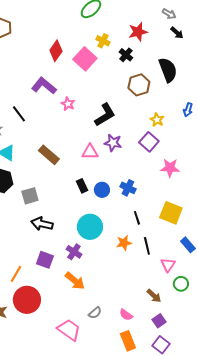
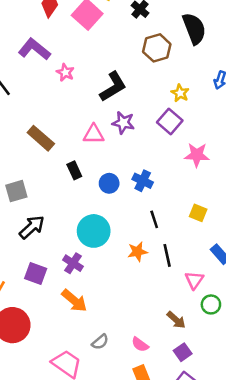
black rectangle: (82, 186) -> (74, 170), moved
yellow square: (171, 213) -> (198, 213), size x0.6
black arrow: (42, 224) -> (32, 227), turned 125

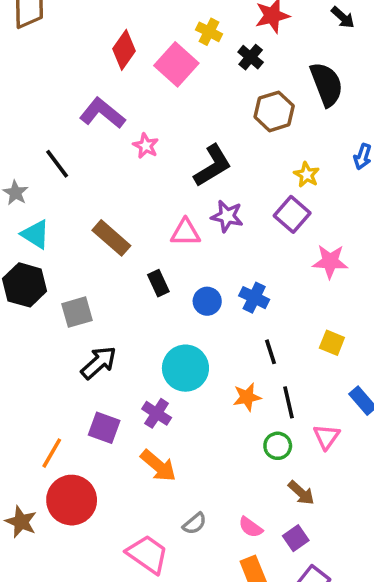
green circle: (211, 304) -> (278, 446), moved
purple square: (183, 352) -> (296, 538), moved

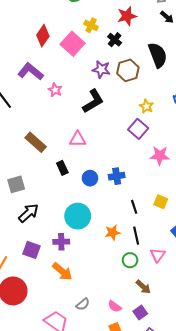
purple star: (227, 216) -> (101, 69), moved
blue cross: (254, 298) -> (117, 176), turned -35
black line: (270, 352) -> (134, 207), moved
purple cross: (157, 413) -> (61, 242), turned -35

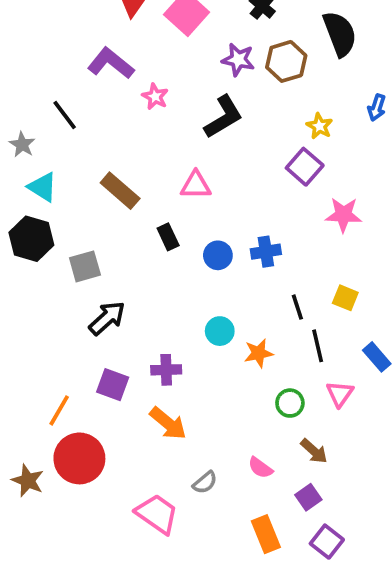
cyan circle: (78, 216) -> (220, 331), moved, size x0.6
black line: (136, 236) -> (318, 346), moved
pink semicircle: (115, 306) -> (260, 468), moved

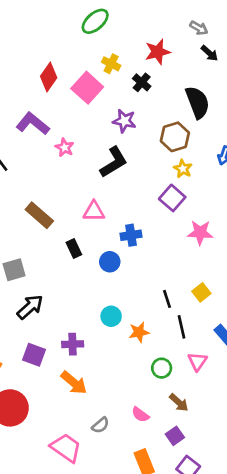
brown hexagon: (286, 61) -> (175, 137), moved
blue cross: (266, 252) -> (131, 235), moved
yellow square: (345, 298) -> (201, 292), turned 30

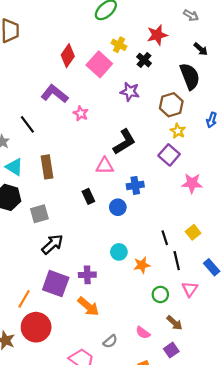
black arrow: (209, 53) -> (201, 49), moved
black L-shape: (114, 162) -> (124, 142), moved
brown rectangle: (39, 215) -> (47, 167), moved, turned 40
purple square: (34, 355) -> (56, 284), size x1.4

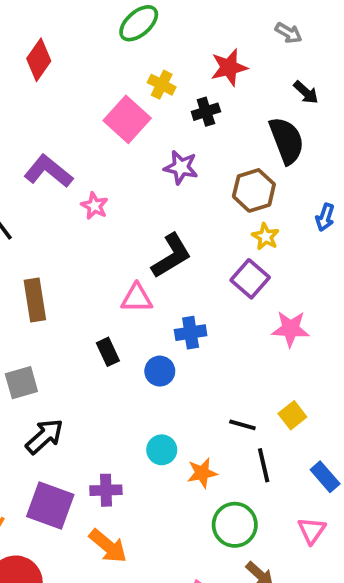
red diamond: (68, 56) -> (39, 60), moved
black cross: (144, 60) -> (206, 112), turned 32
black line: (165, 238) -> (242, 425), turned -56
pink triangle: (190, 289) -> (312, 531), moved
green circle: (160, 294) -> (235, 525), size x1.5

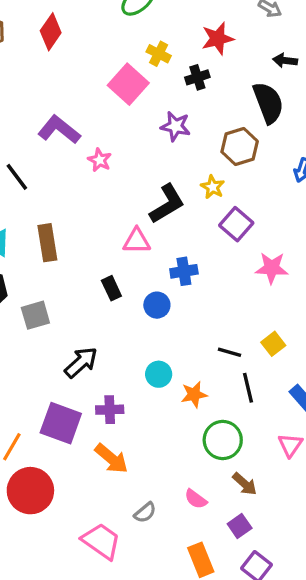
black arrow: (306, 92) -> (285, 60), turned 145
yellow star: (265, 237) -> (213, 187), moved
black arrow: (44, 436) -> (81, 362), moved

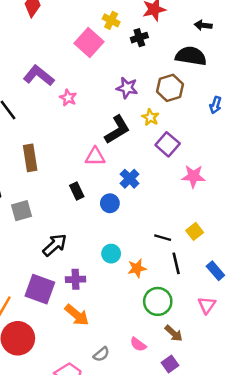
black semicircle: (268, 103) -> (191, 56), turned -60
purple star: (175, 126) -> (127, 88), moved
blue cross: (184, 271) -> (130, 179), turned -36

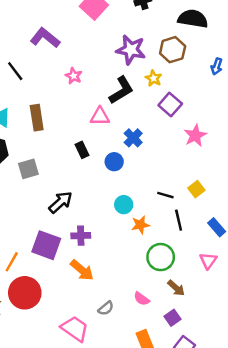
purple star: (127, 88) -> (131, 50), size x1.4
pink star: (68, 98) -> (74, 76), moved
pink star: (193, 176) -> (195, 135), turned -30
cyan circle: (111, 254) -> (124, 205), moved

